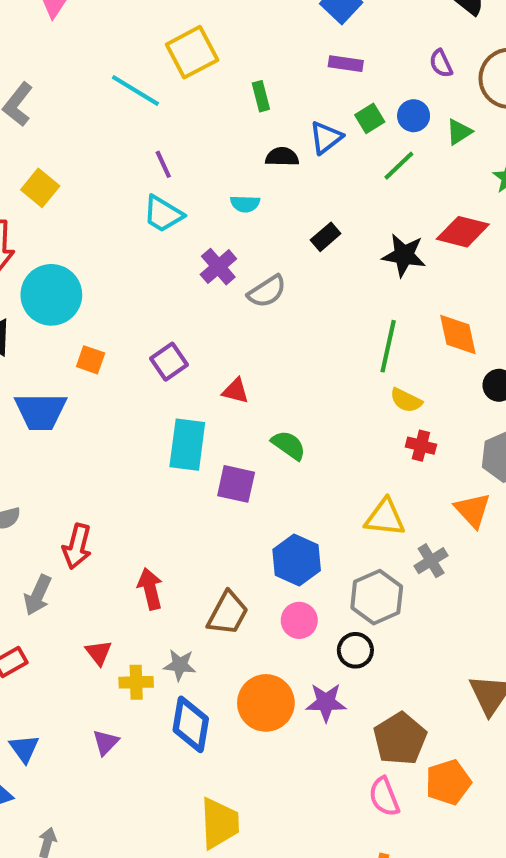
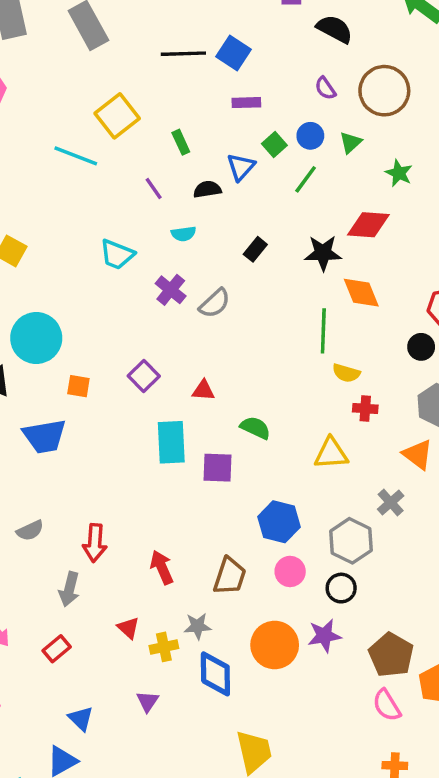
purple line: (163, 164) -> (154, 189), moved
orange diamond: (458, 334) -> (361, 293), moved
yellow triangle: (385, 518) -> (331, 453), moved

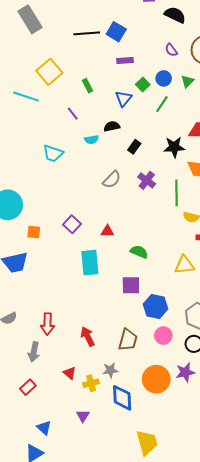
black semicircle: (207, 189) -> (112, 126), moved
purple cross: (171, 290) -> (147, 180), moved
purple square: (217, 468) -> (131, 285), moved

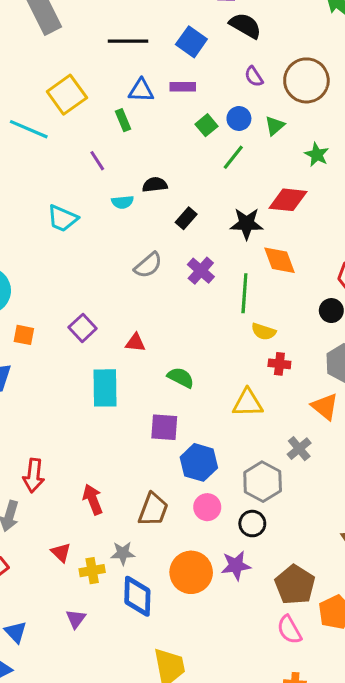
black semicircle: (175, 15) -> (245, 26), moved
blue square: (116, 32) -> (191, 42), moved
blue triangle: (124, 99) -> (141, 90), moved, turned 48

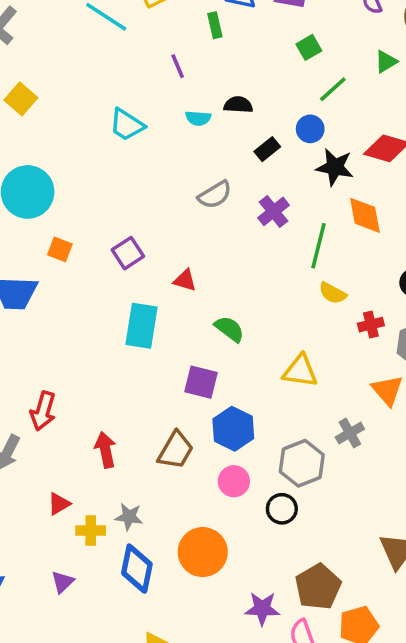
blue circle: (239, 119) -> (310, 129), moved
red cross: (279, 364) -> (371, 325), moved, turned -30
brown trapezoid: (153, 509) -> (176, 450), moved
red triangle: (61, 553) -> (59, 504), turned 35
purple star: (236, 566) -> (262, 609), moved

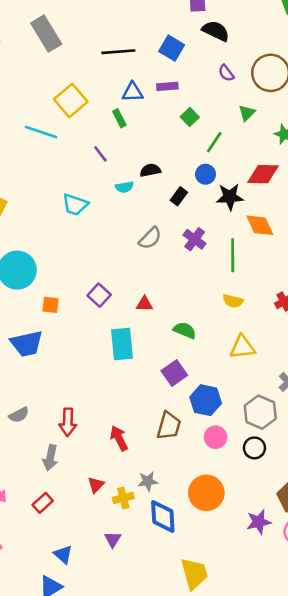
yellow semicircle: (333, 293) -> (233, 301), moved
purple square: (201, 382) -> (174, 373), turned -35

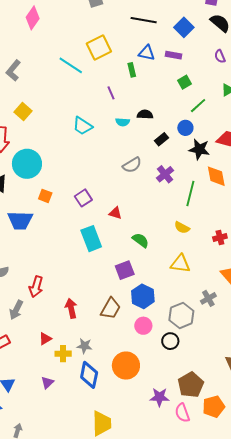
cyan rectangle: (122, 344) -> (91, 239), turned -30

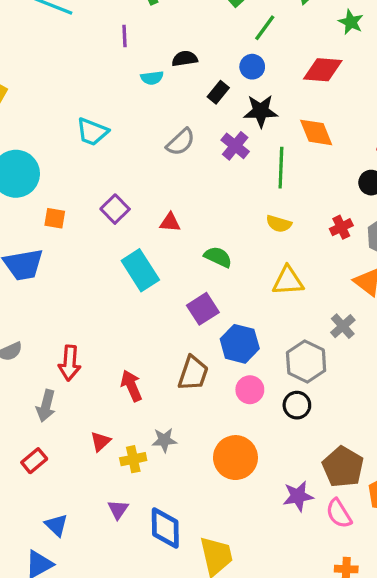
purple line: (111, 93) -> (124, 36), turned 32
cyan trapezoid: (83, 126) -> (92, 132), moved
black star: (199, 149) -> (261, 111), moved
blue diamond: (89, 375) -> (165, 528), moved

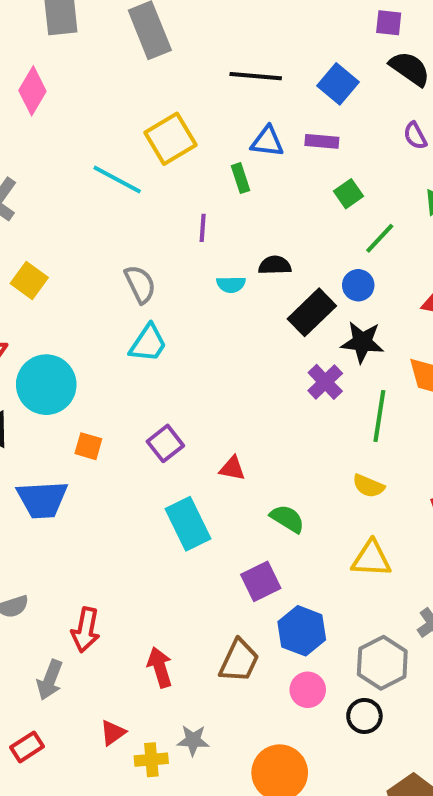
black rectangle: (218, 92) -> (312, 312), size x1.6
cyan trapezoid: (92, 132) -> (148, 343), turned -84
gray semicircle: (181, 142) -> (140, 284), moved, turned -80

